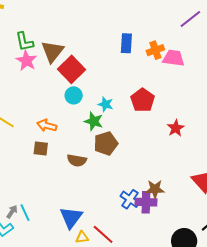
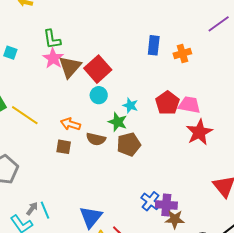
brown triangle: (52, 52) -> (70, 67), moved
pink trapezoid: (173, 58) -> (189, 105), moved
red star: (176, 128) -> (199, 132), size x1.5
brown semicircle: (77, 160) -> (96, 139), moved
brown star: (155, 189) -> (175, 219), moved

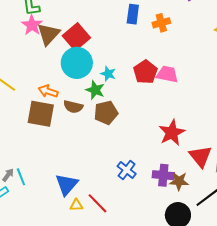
cyan circle: (99, 95) -> (77, 63), size x1.8
red star: (199, 132) -> (172, 133), moved
brown square: (64, 147) -> (41, 114), size x1.8
purple cross: (166, 205) -> (163, 175), moved
brown star: (175, 219) -> (179, 181), moved

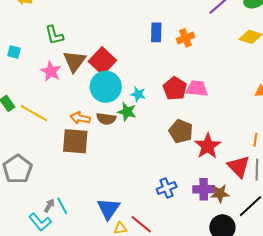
pink star: (32, 25) -> (51, 71), moved
brown semicircle: (73, 107) -> (106, 119), moved
brown pentagon: (106, 113) -> (181, 131), moved, turned -30
blue cross: (127, 170) -> (167, 188), turned 36

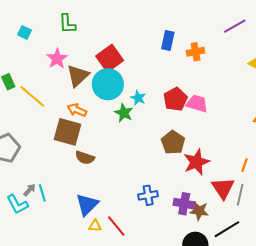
brown triangle: (74, 61) -> (78, 76), moved
brown semicircle: (106, 119) -> (85, 158), moved

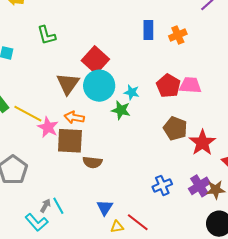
pink star: (57, 59) -> (48, 127), moved
purple cross: (184, 204) -> (199, 186), turned -30
blue triangle: (87, 205) -> (105, 208), size x0.7

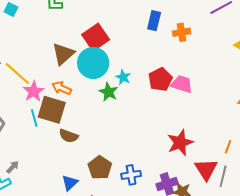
brown pentagon: (175, 128) -> (100, 168), moved
cyan line: (58, 206) -> (34, 118), moved

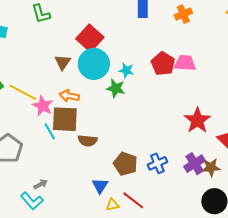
orange cross: (182, 32) -> (183, 14), moved
brown triangle: (63, 54) -> (63, 62), size x0.7
gray arrow: (13, 167) -> (41, 184), turned 32

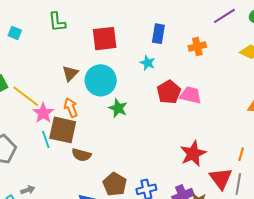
red square: (90, 38) -> (105, 39), moved, turned 32
cyan star: (126, 70) -> (148, 63), moved
orange arrow: (69, 96) -> (71, 108), turned 48

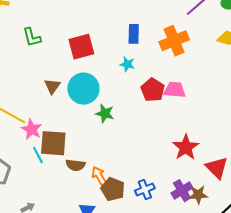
orange cross: (197, 46) -> (174, 41), size x1.6
orange arrow: (71, 108) -> (99, 176), moved

